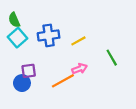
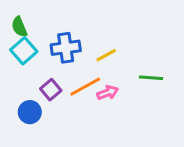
green line: (112, 58) -> (151, 78), turned -56
purple square: (29, 71) -> (51, 90), moved, turned -32
orange line: (63, 81) -> (85, 87), moved

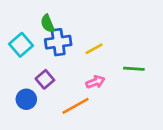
green semicircle: (19, 27) -> (48, 24), moved
orange line: (85, 87) -> (75, 106), moved

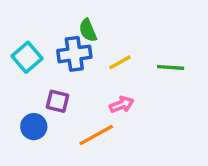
green semicircle: (48, 24) -> (88, 30), moved
green line: (134, 69) -> (171, 67), moved
purple square: (45, 79) -> (57, 101), turned -36

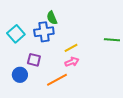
yellow line: (120, 62) -> (71, 48), moved
green line: (171, 67) -> (112, 40), moved

